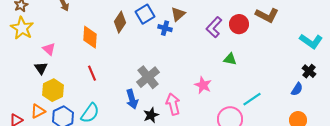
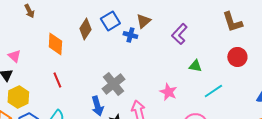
brown L-shape: (267, 15) -> (232, 22), turned 45
red circle: (239, 24) -> (237, 57), moved
cyan line: (252, 99) -> (213, 91), moved

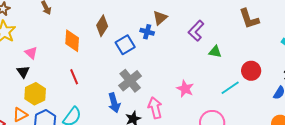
blue square: (110, 21) -> (125, 45), moved
red circle: (237, 57) -> (251, 71), moved
green triangle: (195, 66) -> (215, 52), moved

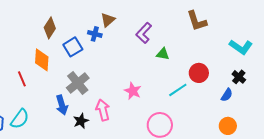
orange diamond: (72, 41) -> (42, 60), moved

